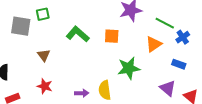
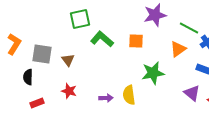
green square: (43, 14) -> (80, 19), moved, size x1.5
gray square: (21, 26) -> (42, 54), moved

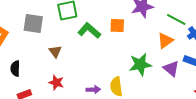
orange square: (136, 41) -> (117, 26), moved
gray square: (42, 54) -> (33, 24), moved
purple triangle: (192, 93) -> (171, 69), moved

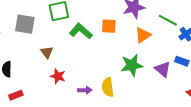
orange triangle: (165, 41) -> (143, 35), moved
red star: (56, 83) -> (58, 76), moved

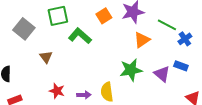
gray square: (25, 24) -> (24, 29), turned 30
orange square: (109, 26) -> (104, 16), moved, turned -35
red star: (58, 76) -> (57, 91), moved

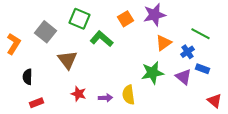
green square: (58, 16) -> (80, 19), turned 35
green line: (167, 25) -> (200, 34), moved
blue cross: (185, 39) -> (188, 52), moved
brown triangle: (46, 57) -> (68, 60), size x1.5

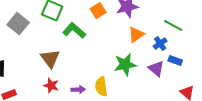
brown triangle: (68, 60) -> (50, 59), moved

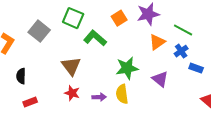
green line: (173, 26) -> (183, 30), moved
green star: (125, 65) -> (127, 68), moved
purple triangle: (156, 69) -> (160, 79), moved

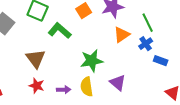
green line: (183, 30) -> (148, 23), turned 36
purple triangle: (160, 79) -> (118, 83), moved

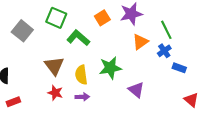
yellow semicircle: (87, 87) -> (81, 75), moved

